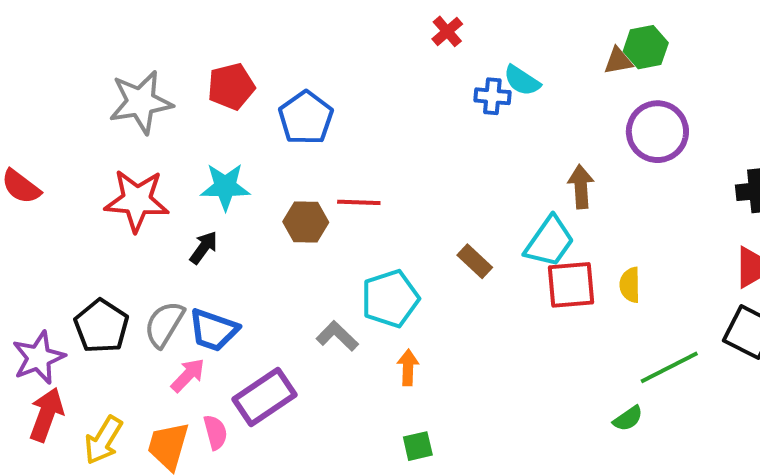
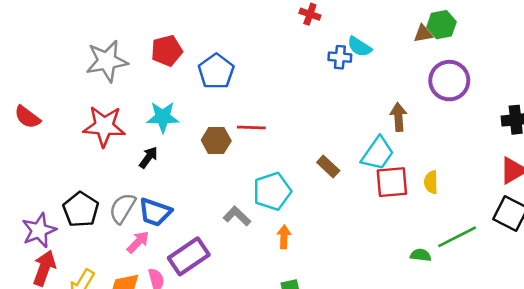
red cross: (447, 31) -> (310, 14), turned -30
green semicircle: (628, 419) -> (421, 255), moved, turned -138

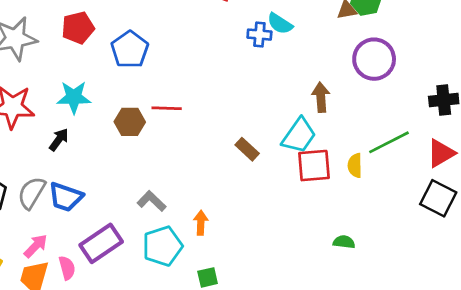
cyan pentagon: (272, 191) -> (163, 246), moved
green line: (457, 237) -> (389, 142), moved
pink arrow: (138, 242) -> (36, 246), moved

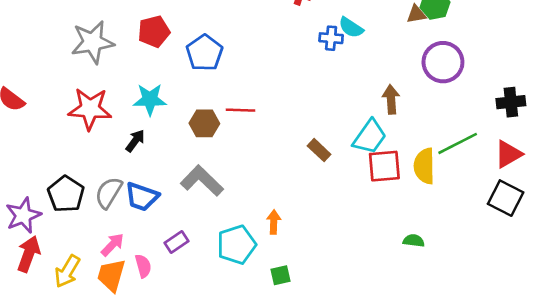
yellow semicircle: (355, 166) -> (424, 166), size x1.5
gray L-shape: (152, 201) -> (202, 181), moved, size x1.5
purple rectangle: (101, 243) -> (176, 242), size x0.6

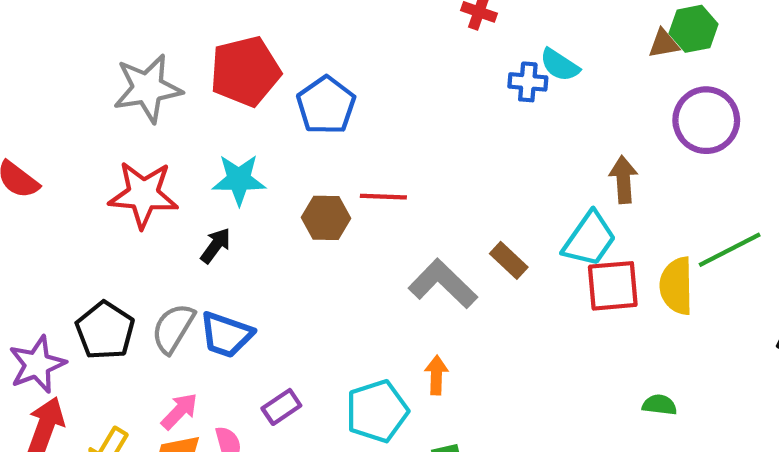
red pentagon: (154, 31) -> (245, 71), size x1.4
gray L-shape: (202, 181) -> (443, 284), moved

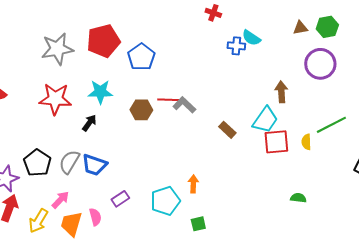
green hexagon: (693, 29) -> (327, 27), moved
gray L-shape: (443, 284) -> (184, 105), moved, size x0.7
yellow semicircle: (677, 286) -> (306, 142), size x0.6
pink arrow: (179, 411) -> (60, 200), moved

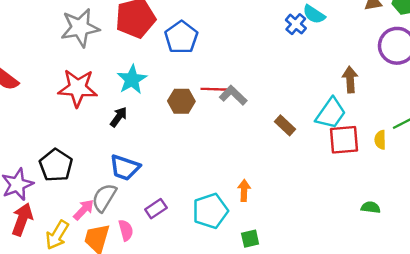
blue cross: (236, 46) -> (296, 24), turned 36
cyan star: (100, 92) -> (132, 80), turned -30
gray semicircle: (69, 162) -> (104, 198), moved

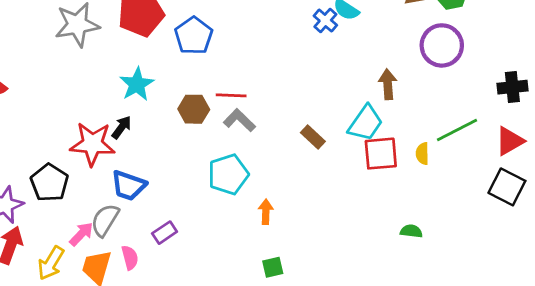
red star: (78, 88) -> (92, 144), moved
gray L-shape: (233, 95) -> (239, 120), moved
cyan pentagon: (210, 211) -> (228, 174), moved

